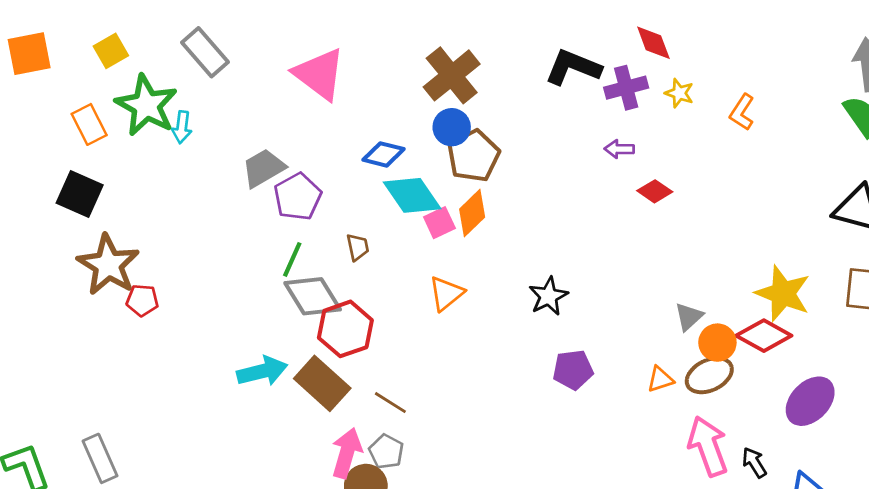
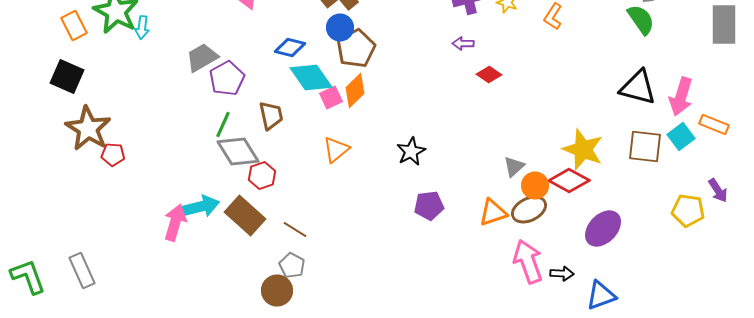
brown trapezoid: (358, 247) -> (271, 116), size x1.4
red hexagon: (345, 329) -> (262, 176), size x0.7
orange triangle: (660, 379) -> (493, 212), size x1.4
pink arrow: (347, 453) -> (175, 222), moved
black arrow: (754, 462) -> (562, 274), turned 125

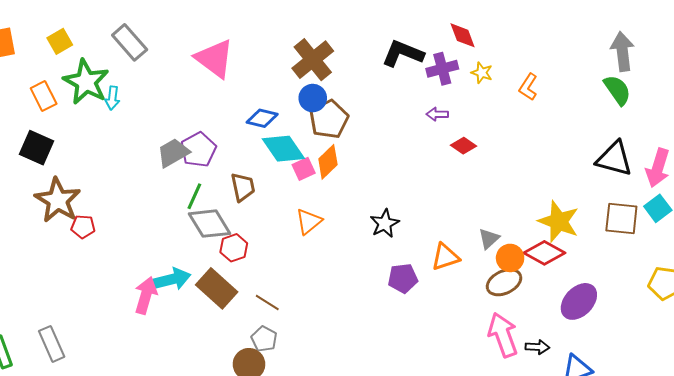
gray trapezoid: (202, 58) -> (173, 153), moved
orange triangle: (493, 212) -> (445, 257), moved

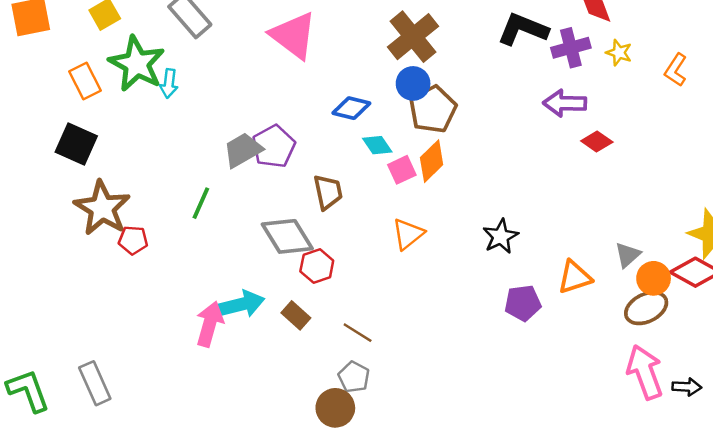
purple arrow: (437, 114) -> (565, 103), size x1.6
cyan diamond: (283, 149) -> (377, 145), size x0.6
green line: (194, 196) -> (201, 203), moved
brown rectangle: (217, 288) -> (296, 315), size x0.6

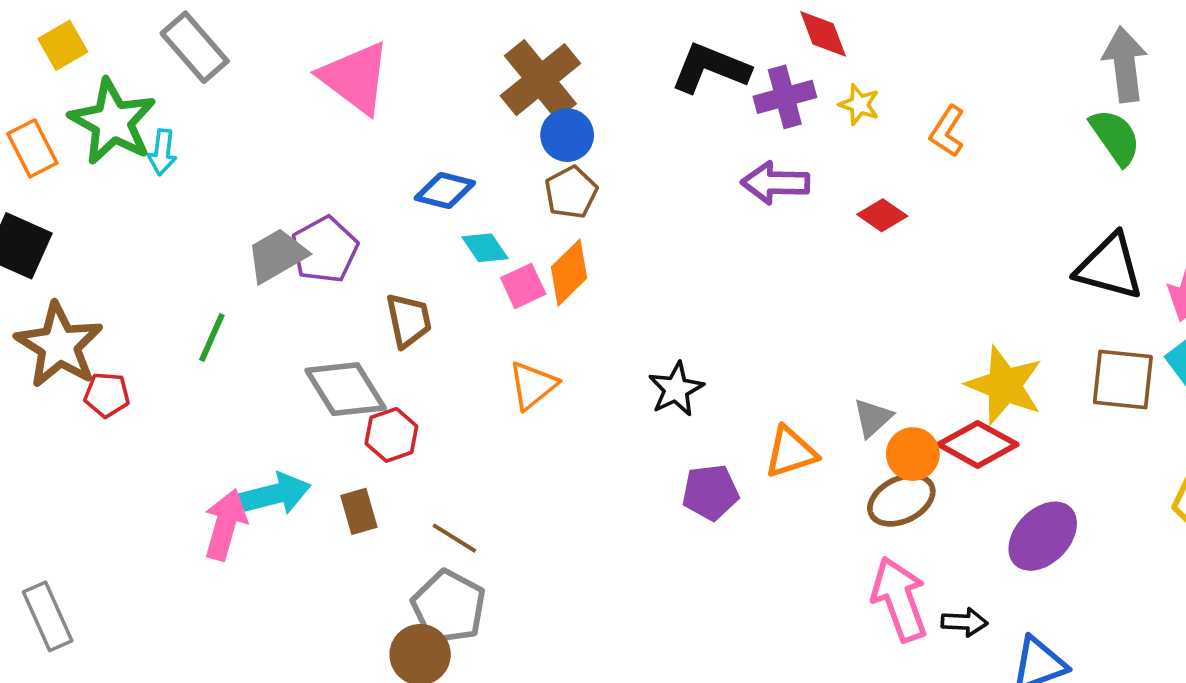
blue circle: (413, 83) -> (567, 135), moved
brown pentagon: (433, 109) -> (571, 192), size x0.7
red diamond: (597, 141) -> (882, 215), moved
brown rectangle: (296, 315) -> (359, 511), turned 32
gray pentagon: (354, 377) -> (449, 607), size x1.5

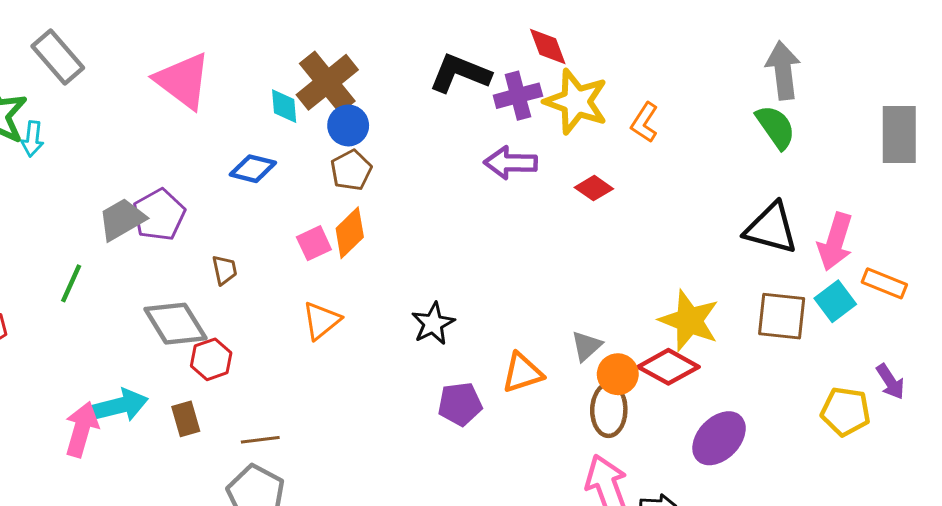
yellow star: (859, 105) -> (576, 102), size x2.0
cyan diamond: (485, 248) -> (284, 106), moved, turned 30
brown trapezoid: (409, 320) -> (225, 270), size x0.7
brown ellipse: (901, 500) -> (609, 410), turned -63
brown line: (454, 538) -> (260, 440), turned -39

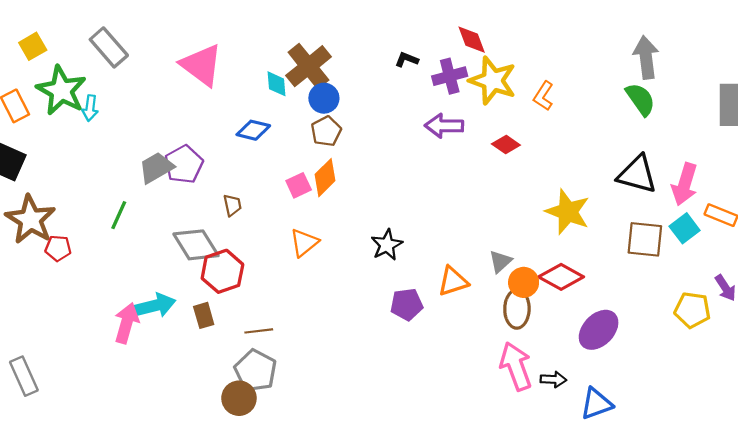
black L-shape: (460, 73) -> (407, 60), size x0.5
yellow star: (689, 321) -> (568, 212), moved
red hexagon: (211, 359) -> (222, 271), size x1.4

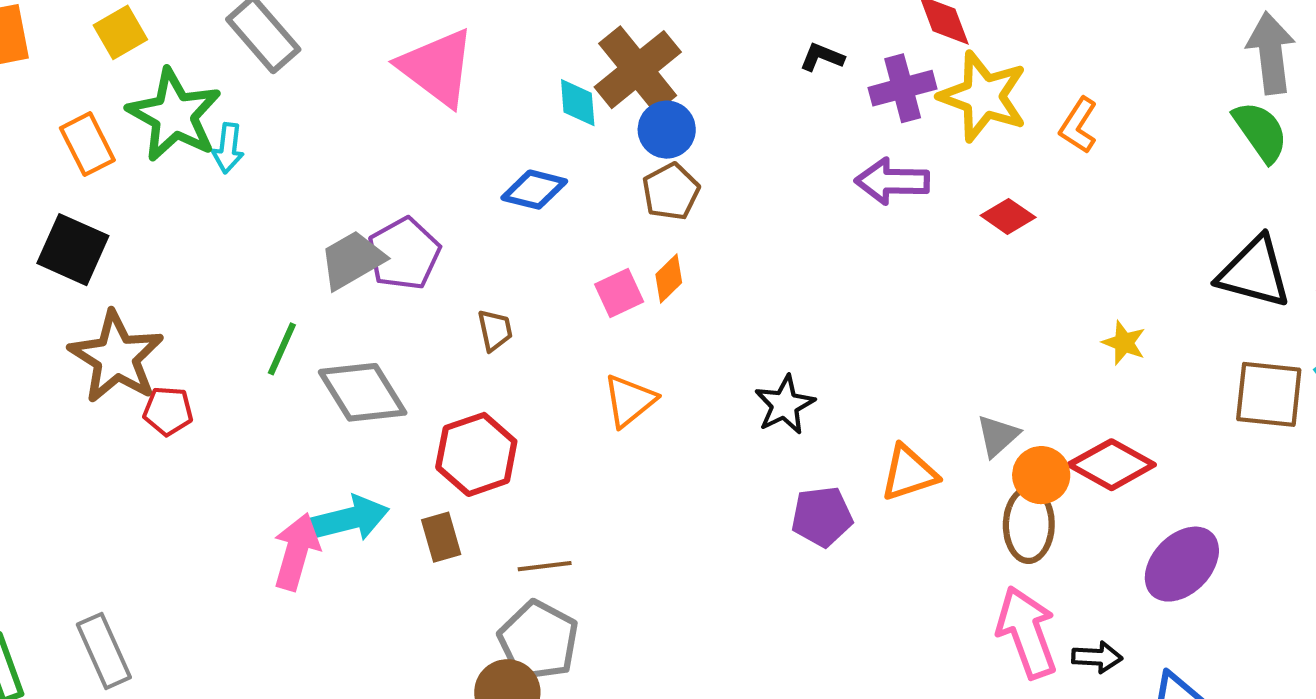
orange diamond: (325, 178) -> (669, 279), size x0.7
yellow star: (568, 212) -> (1124, 343), size x0.5
gray diamond: (196, 245) -> (363, 392), moved

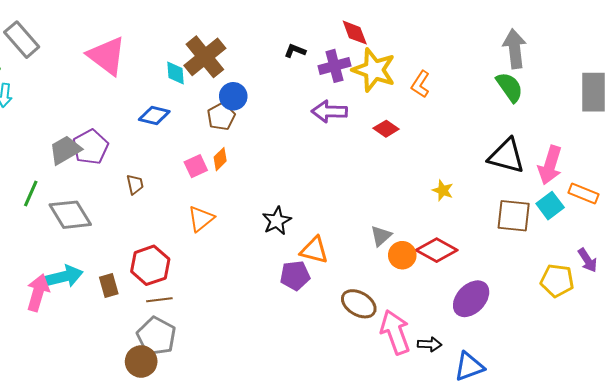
blue circle: (667, 130) -> (233, 96), moved
red hexagon: (476, 454) -> (150, 265), moved
orange triangle: (909, 473) -> (314, 250), moved, turned 32
brown ellipse: (1029, 525) -> (359, 304), moved, turned -60

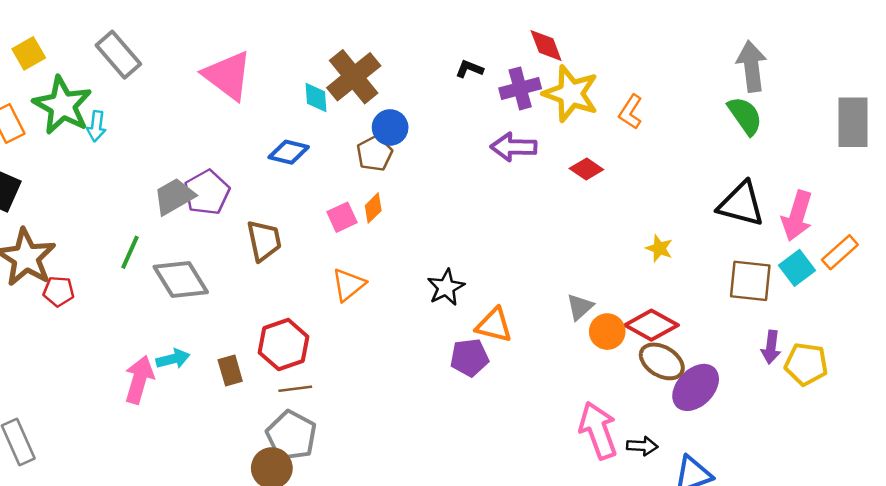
brown trapezoid: (135, 184) -> (264, 241), size x1.6
orange rectangle: (583, 193) -> (840, 252), turned -64
purple arrow: (587, 260) -> (771, 347), moved, turned 40
cyan arrow: (64, 276) -> (173, 359), size x0.7
brown ellipse: (359, 304) -> (662, 361), moved

